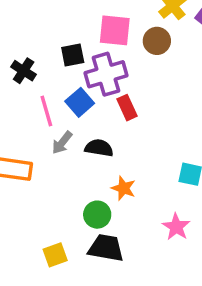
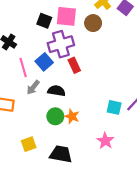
black square: (73, 55) -> (44, 21), moved, turned 32
green circle: (97, 215) -> (55, 116), moved
yellow square: (55, 255) -> (29, 144), moved

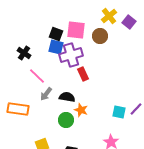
blue square: (44, 62) -> (56, 47), moved, turned -35
pink line: (23, 67) -> (37, 76), turned -30
orange star: (72, 116) -> (81, 110), moved

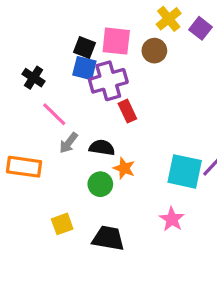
cyan square: (119, 112) -> (185, 171), size x1.6

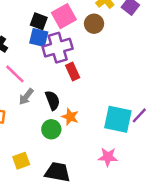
pink square: (116, 41) -> (64, 16), turned -35
black semicircle: (102, 148) -> (53, 100), turned 60
pink star: (172, 219) -> (108, 157), turned -30

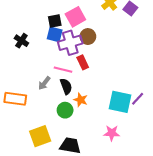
black square: (39, 21) -> (55, 21), turned -32
brown circle: (94, 24) -> (88, 37), moved
pink line: (15, 74) -> (63, 70), moved, turned -30
yellow square: (21, 161) -> (40, 136), size x1.5

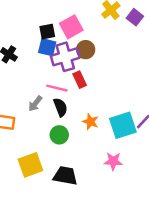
orange star: (81, 100) -> (90, 122), moved
cyan square: (120, 102) -> (123, 125), turned -30

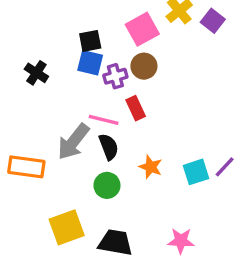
pink square: (71, 27) -> (142, 29), moved
purple cross: (65, 57) -> (115, 76), size x0.6
gray arrow: (35, 104) -> (73, 142), size x1.6
cyan square: (123, 125) -> (196, 172), size x0.7
pink star: (113, 161) -> (181, 241), moved

